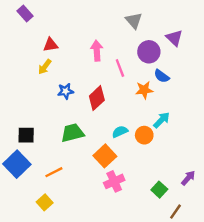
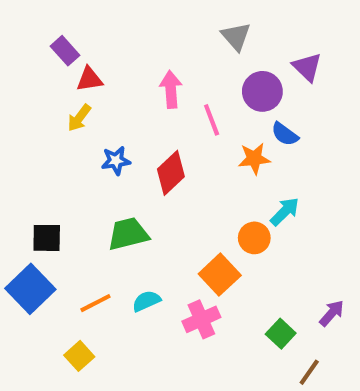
purple rectangle: (25, 14) -> (65, 51), moved
cyan semicircle: (120, 132) -> (146, 301), moved
orange square: (105, 156) -> (220, 275), moved

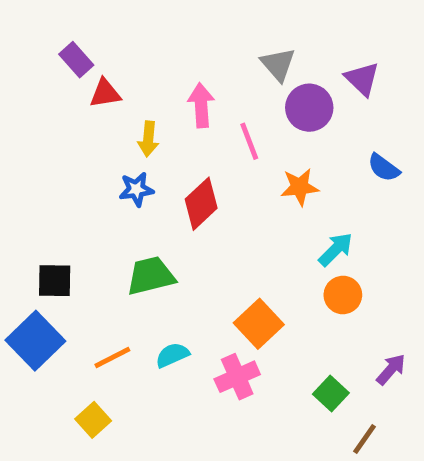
gray triangle: (236, 36) -> (278, 64), moved
yellow arrow: (79, 118) -> (148, 139), moved, turned -32
blue semicircle: (285, 134) -> (384, 168), moved
orange circle: (254, 238) -> (343, 295), moved

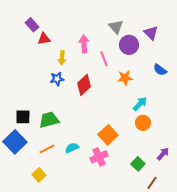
green trapezoid: (151, 276) -> (49, 120), moved

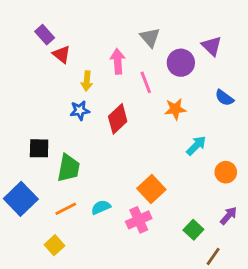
gray triangle: (116, 27) -> (150, 37), moved
red triangle: (44, 39) -> (62, 54), turned 48
black square: (23, 117) -> (39, 148), moved
green trapezoid: (49, 120) -> (69, 168), turned 115
orange circle: (143, 123) -> (226, 172), moved

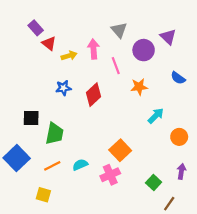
yellow arrow: (87, 81) -> (69, 56), moved, turned -112
purple arrow: (229, 216) -> (181, 171), turned -32
yellow square: (55, 245) -> (43, 195), turned -32

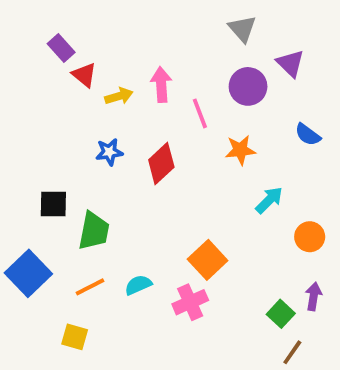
gray triangle: (119, 30) -> (242, 29), moved
green square: (154, 183) -> (281, 314), moved

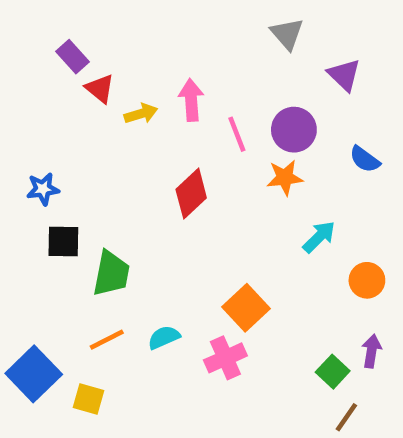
purple circle: (248, 86) -> (294, 130), moved
blue star: (109, 152) -> (43, 189), moved
blue square: (28, 273) -> (34, 374), moved

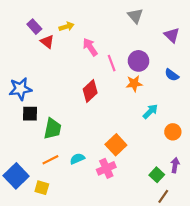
purple triangle: (344, 75) -> (172, 35), moved
pink arrow: (191, 100) -> (90, 47), turned -30
yellow arrow: (141, 114) -> (67, 27), moved
blue star: (43, 189) -> (20, 89), size x1.5

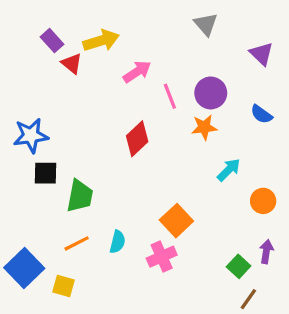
yellow arrow: (67, 27) -> (101, 41), size x1.5
pink arrow: (90, 47) -> (137, 72), turned 90
cyan semicircle: (77, 159) -> (117, 242), turned 128

